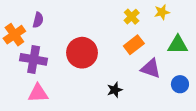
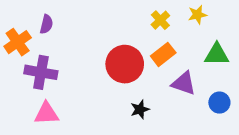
red circle: (82, 53) -> (125, 64), moved

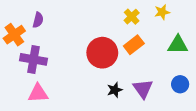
purple triangle: (184, 83) -> (143, 89), moved, turned 35

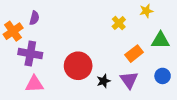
yellow cross: (132, 17) -> (119, 23), moved
orange rectangle: (134, 45) -> (134, 54), moved
red circle: (102, 53) -> (78, 66), moved

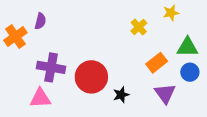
purple cross: (30, 54) -> (51, 67), moved
blue circle: (163, 76) -> (190, 72), moved
purple triangle: (129, 80) -> (165, 94), moved

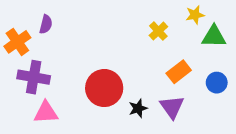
green triangle: (188, 47) -> (214, 36), moved
purple cross: (51, 67) -> (34, 77), moved
purple triangle: (165, 94) -> (172, 107), moved

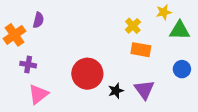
orange rectangle: (179, 72) -> (141, 50), moved, turned 48
purple cross: (34, 77) -> (28, 65), size x0.6
pink triangle: (46, 112) -> (38, 94), turned -35

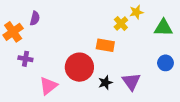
yellow star: (164, 12) -> (136, 12), moved
orange rectangle: (141, 50) -> (105, 45), moved
pink triangle: (38, 94) -> (48, 86), moved

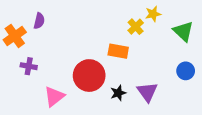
green triangle: (163, 28) -> (183, 31), turned 42

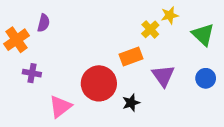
orange rectangle: (118, 51) -> (131, 56), turned -30
purple triangle: (147, 92) -> (163, 76), moved

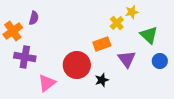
green triangle: (203, 35) -> (149, 35), moved
purple cross: (32, 73) -> (25, 57), size x1.5

